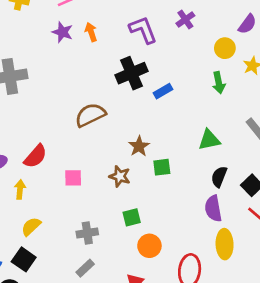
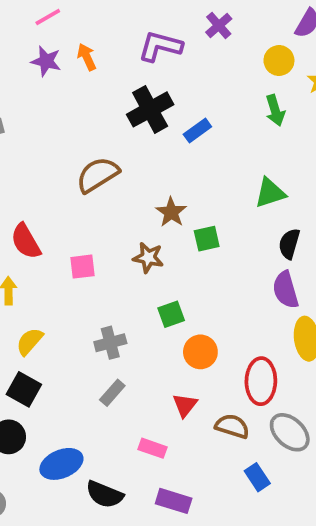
purple L-shape: (143, 30) -> (160, 46), turned -48
red semicircle: (35, 156) -> (26, 241), turned 115

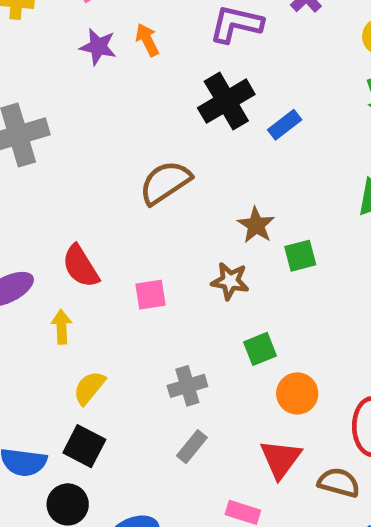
red triangle: (185, 405) -> (281, 459), size x1.4

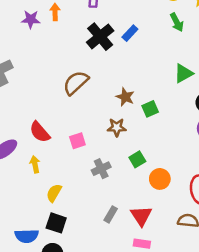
orange arrow: (147, 40) -> (55, 12), turned 35
blue rectangle: (285, 125) -> (130, 33), moved
gray cross: (187, 386) -> (101, 169), moved
red triangle: (281, 459) -> (141, 216), moved

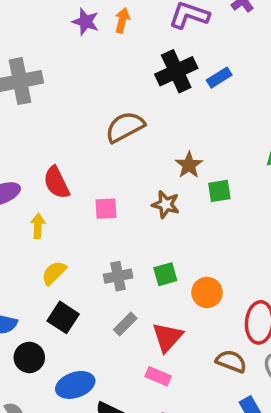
green square: (137, 159) -> (165, 274), moved
gray cross: (101, 169) -> (118, 276), moved
black square: (56, 223) -> (63, 317), moved

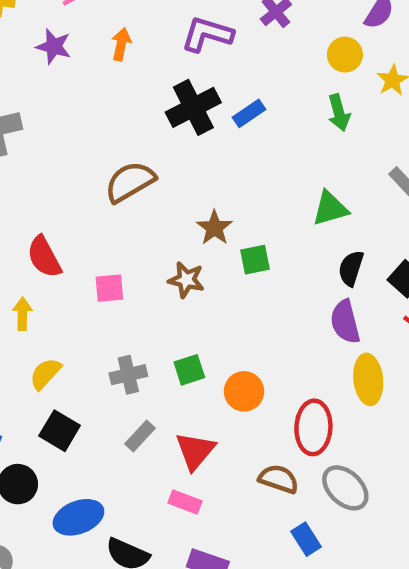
purple star: (86, 22) -> (54, 46), moved

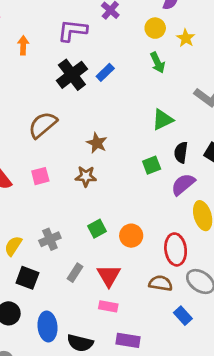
green square: (255, 260) -> (152, 165), moved
pink square: (109, 288) -> (40, 176), moved
purple semicircle: (345, 322) -> (183, 184), turned 75
gray cross: (128, 375) -> (50, 239), moved
blue ellipse: (78, 517) -> (48, 327), turned -64

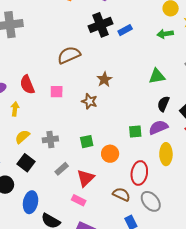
green arrow: (158, 63) -> (165, 34), turned 91
green square: (152, 165) -> (135, 132), moved

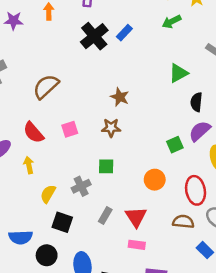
brown semicircle: (69, 55) -> (46, 87), moved
green square: (87, 142) -> (106, 166), moved, turned 32

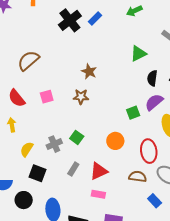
green square: (106, 166) -> (77, 137), moved, turned 32
red triangle: (136, 217) -> (99, 171), turned 36

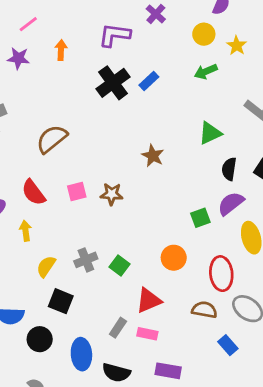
brown star: (89, 72) -> (153, 156), moved
brown star: (81, 97) -> (112, 194), moved
green square: (77, 137) -> (120, 266), moved
gray rectangle: (73, 169) -> (118, 328), moved

